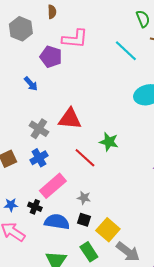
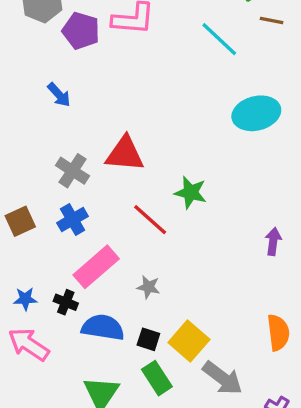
purple pentagon: (51, 57) -> (81, 31), moved
black square: (84, 220) -> (148, 339), moved

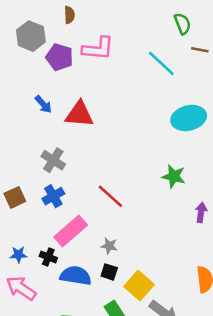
red triangle: (125, 154) -> (79, 114), moved
green star: (191, 193) -> (174, 176), moved
black square: (148, 339) -> (109, 272), moved

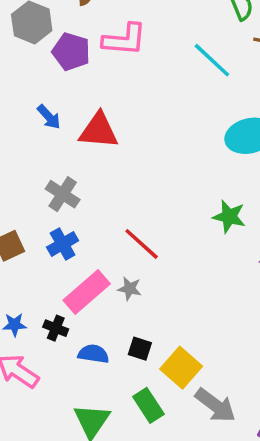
gray star: (109, 246) -> (130, 289), moved
blue semicircle: (76, 276) -> (93, 354), size x0.7

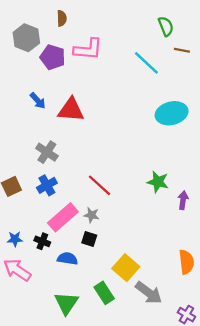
green star: (229, 216) -> (158, 182), moved
black square: (140, 349) -> (89, 239), moved

